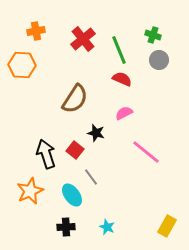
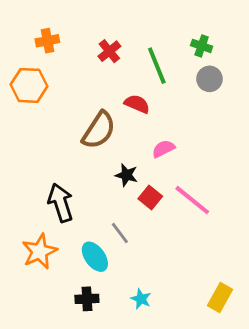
red cross: (83, 39) -> (109, 51), size x0.7
red semicircle: (122, 79) -> (137, 104), moved
red square: (75, 150) -> (150, 197), moved

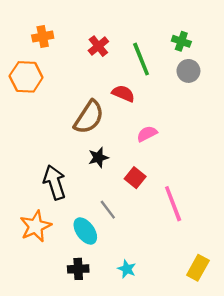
black star: (126, 175) -> (98, 157), moved, turned -30
pink line: (192, 200) -> (173, 204), moved, turned 30

